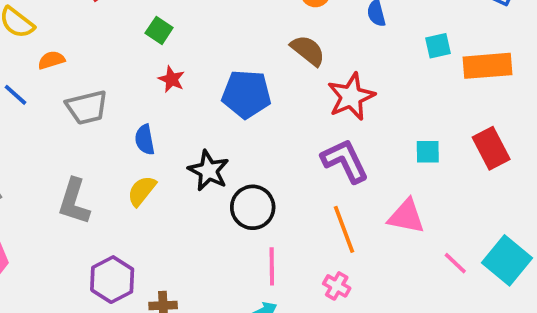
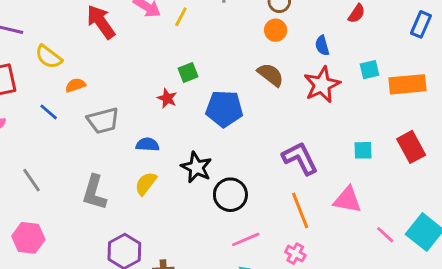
green square: (159, 30) -> (188, 72), moved, turned 36
red star: (351, 97) -> (322, 85), moved
blue semicircle: (145, 140) -> (147, 145), turned 105
pink line: (272, 266) -> (246, 239), turned 68

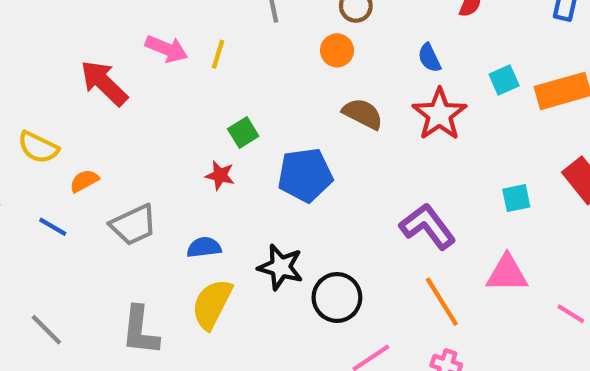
orange circle: (276, 30) -> (337, 50), moved
yellow semicircle: (146, 184) -> (212, 304), size x1.4

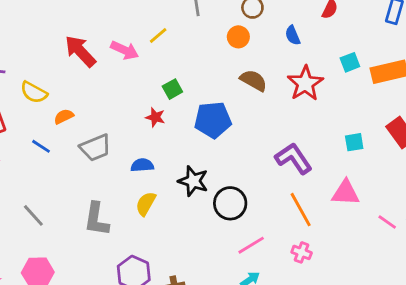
pink arrow: (166, 49) -> (125, 50), moved
yellow line: (218, 54) -> (158, 36), turned 30
blue semicircle: (429, 58) -> (293, 35), moved
yellow semicircle: (212, 304) -> (146, 204), size x0.7

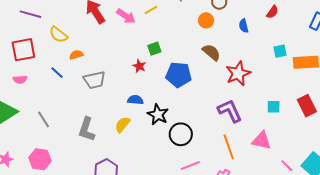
red star: (305, 83) -> (238, 73), moved
blue semicircle: (142, 165) -> (135, 100), moved

